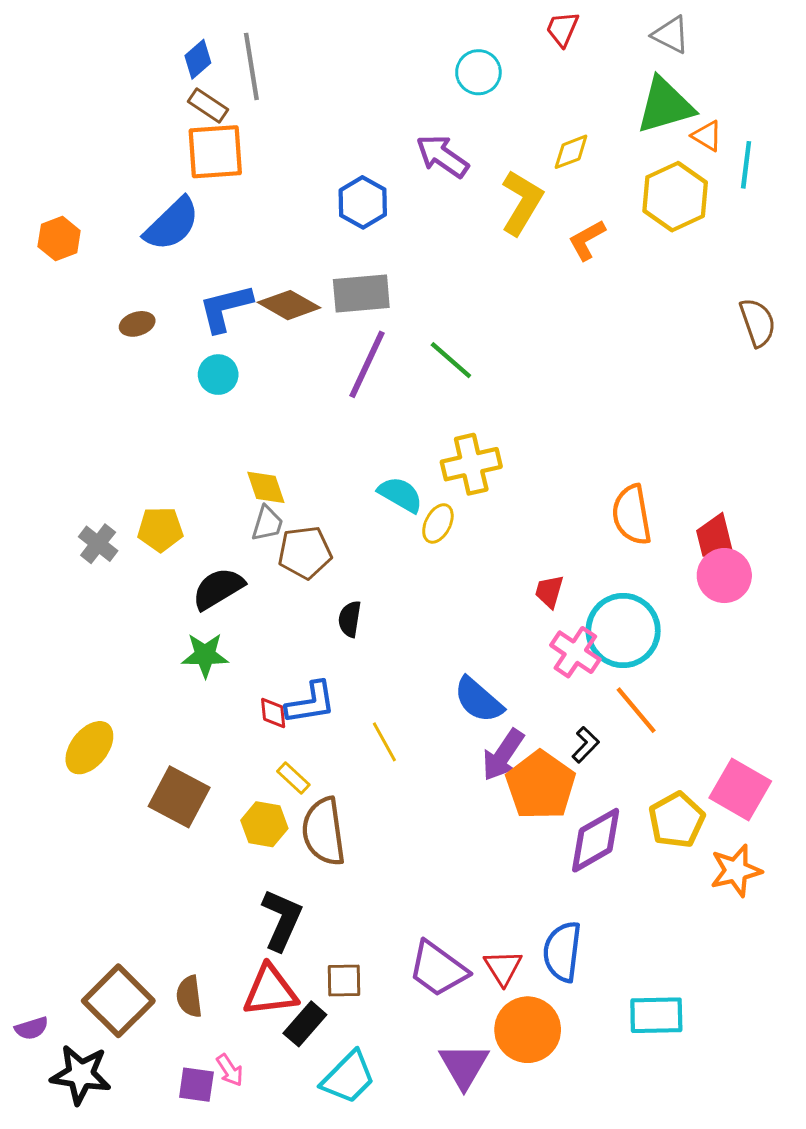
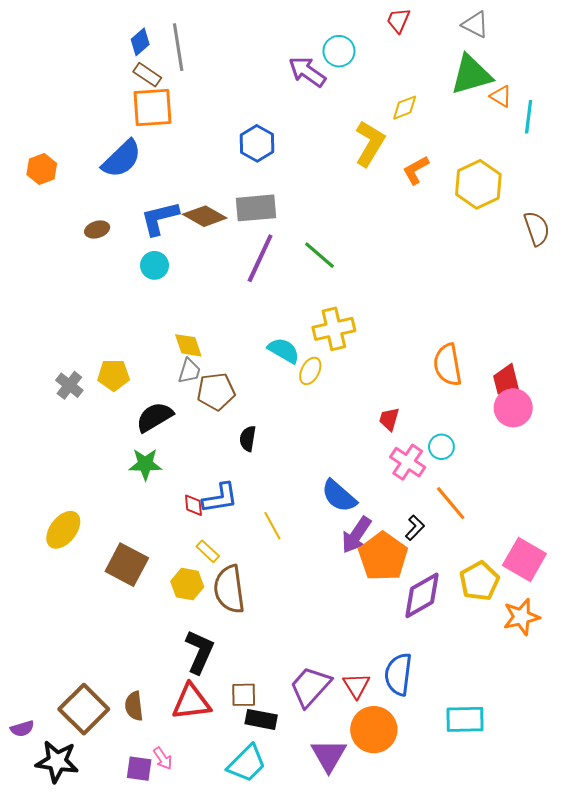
purple arrow: (442, 156) -> (307, 72), moved
yellow hexagon: (675, 197) -> (478, 184), moved
cyan circle: (623, 631) -> (441, 447), size x0.5
purple trapezoid: (438, 969) -> (310, 687), turned 96
black rectangle: (305, 1024) -> (261, 719), moved, turned 60

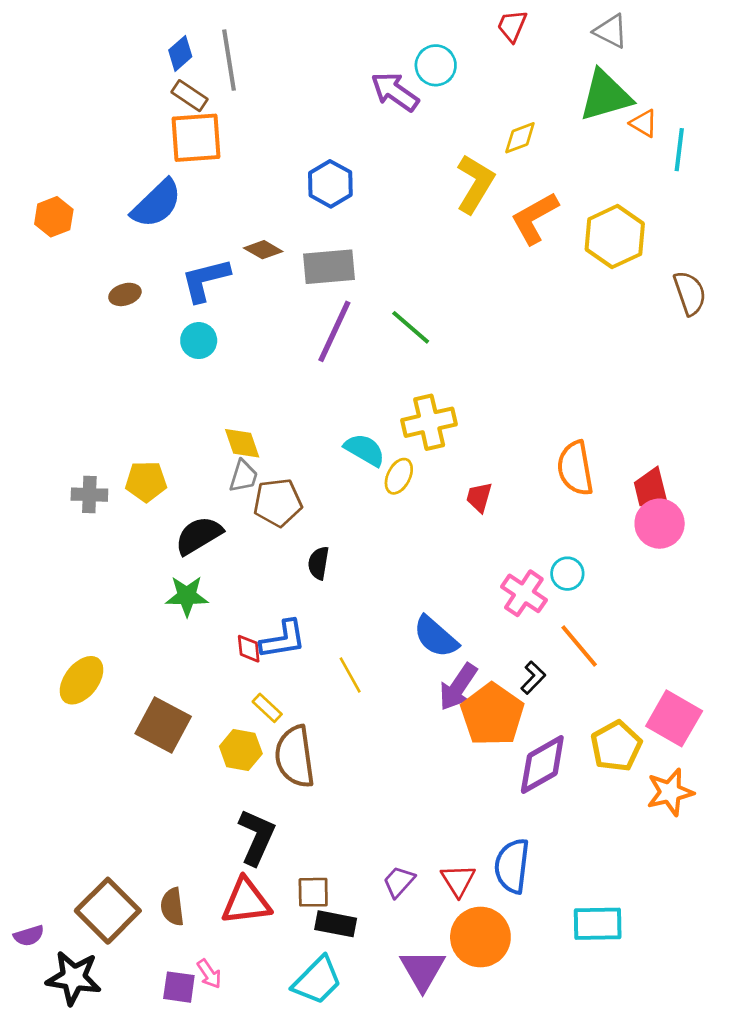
orange L-shape: (416, 170) -> (534, 218), size x1.4
brown diamond: (205, 216) -> (263, 250), moved, size x0.7
gray cross: (69, 385) -> (89, 495), turned -36
red trapezoid: (389, 419) -> (479, 497), moved
purple trapezoid: (310, 687) -> (399, 882), size x0.6

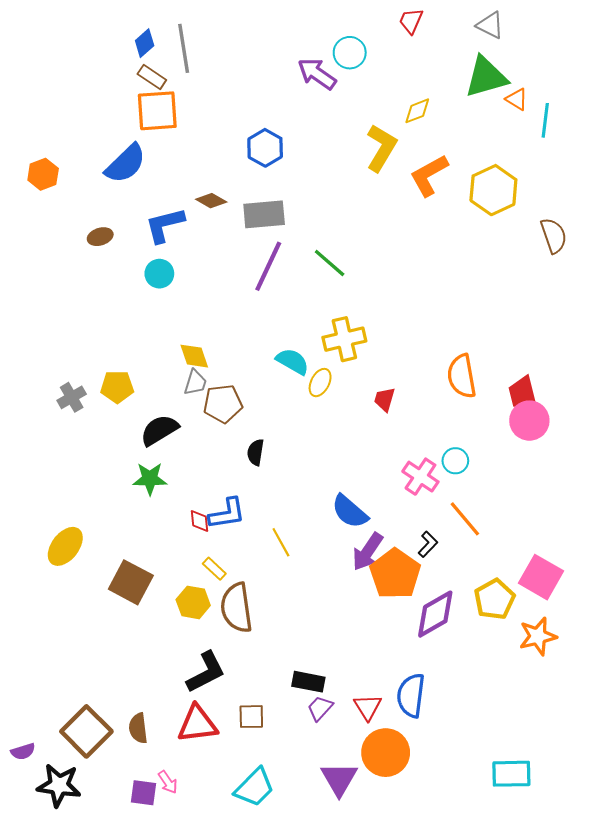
gray cross: (89, 495) -> (72, 397), turned -32
black L-shape: (257, 837) -> (206, 672), turned 39
black rectangle: (336, 924) -> (308, 682), moved
cyan rectangle: (598, 924) -> (511, 774), moved

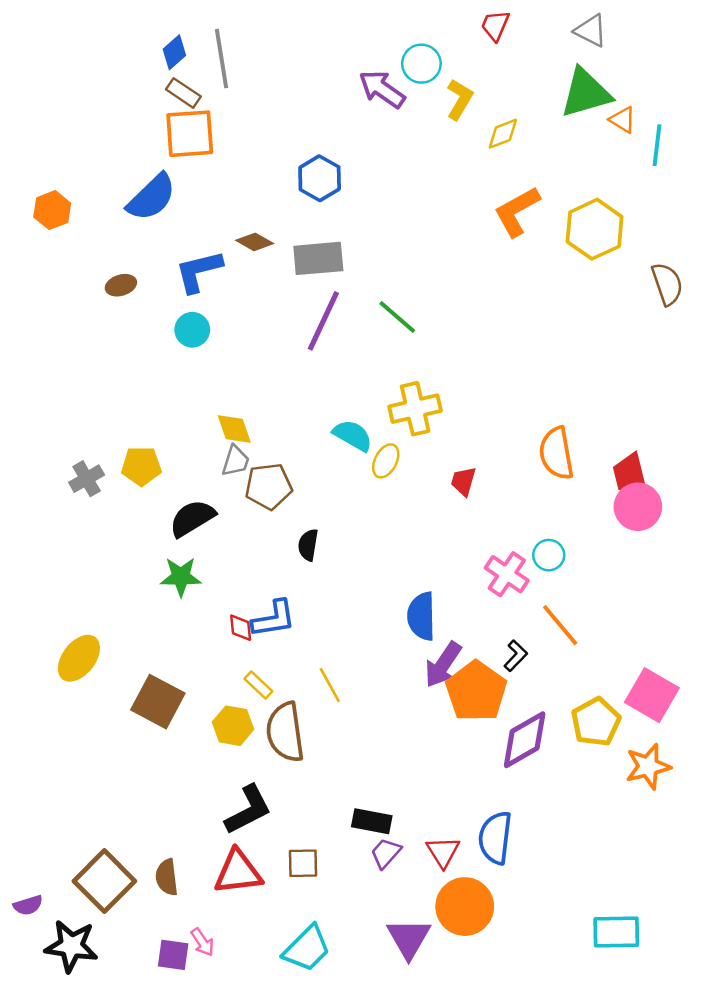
yellow L-shape: (381, 148) -> (460, 99), moved, size x0.7
blue semicircle: (350, 511) -> (421, 616), turned 48
yellow line: (281, 542) -> (330, 685), moved

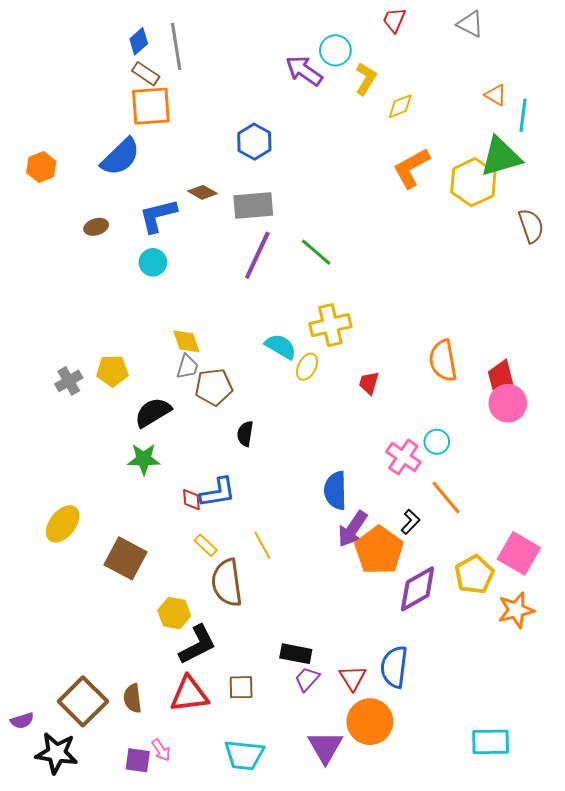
green triangle: (586, 93) -> (501, 157), moved
yellow hexagon: (233, 726) -> (174, 613), moved
cyan trapezoid: (307, 949) -> (244, 755), turned 51

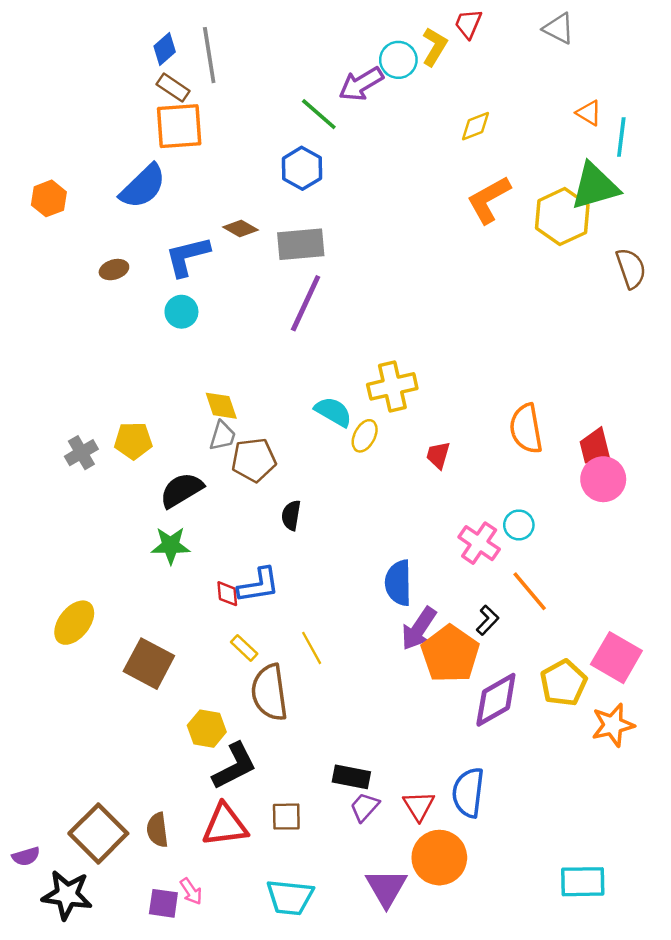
purple arrow: (304, 71) -> (361, 84), turned -66
yellow L-shape: (366, 79) -> (435, 47), moved
green line: (316, 252) -> (319, 114), moved

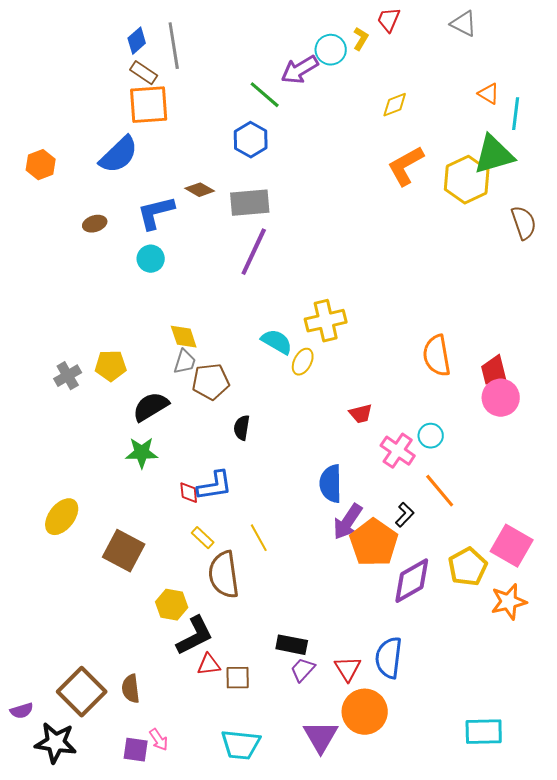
yellow L-shape: (435, 47) -> (361, 39), size x0.7
red trapezoid: (438, 455) -> (361, 414), moved, turned -120
red triangle: (225, 825) -> (209, 665), moved, size x0.6

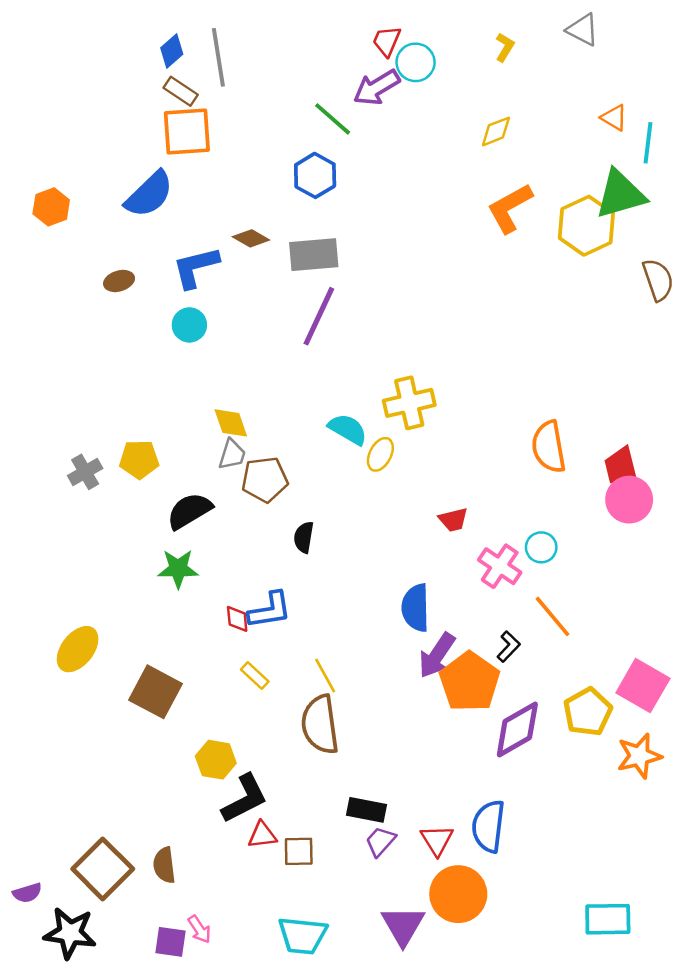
red trapezoid: (389, 20) -> (387, 41), moved
yellow L-shape: (361, 39) -> (505, 47), moved
brown semicircle: (224, 575) -> (320, 724), moved

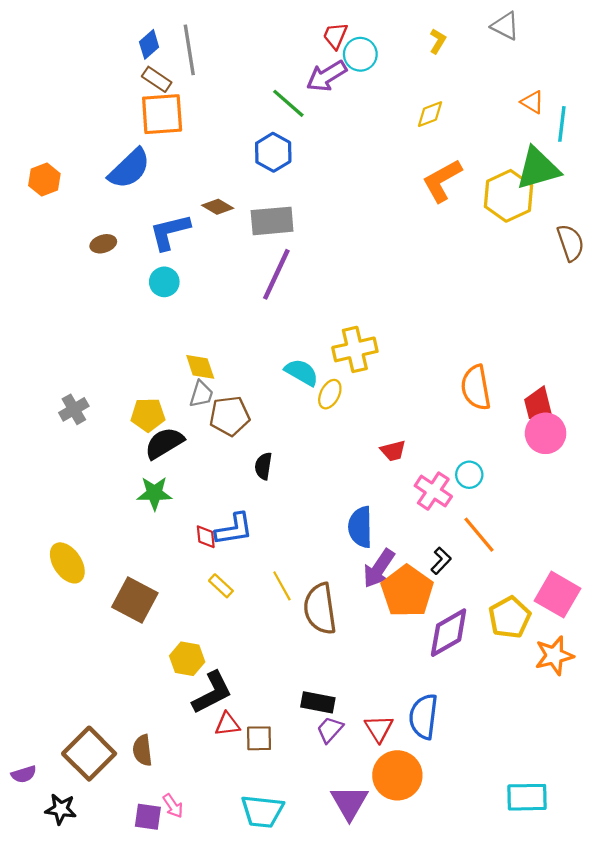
yellow pentagon: (139, 459) -> (148, 415), moved
yellow ellipse: (78, 649) -> (67, 563), turned -72
brown semicircle: (320, 724) -> (320, 609), moved
black star: (70, 933) -> (61, 809), size x0.7

